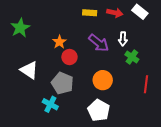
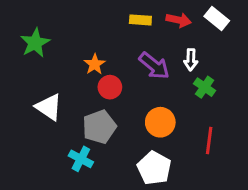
gray pentagon: (62, 83) -> (99, 127), turned 30
red line: (146, 84) -> (209, 141), moved

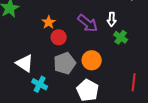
white triangle: (49, 107) -> (25, 63), moved
gray pentagon: (99, 127) -> (65, 63), moved
red line: (209, 141) -> (134, 82), moved

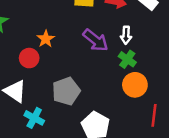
red circle: (59, 37) -> (29, 58), moved
green cross: (121, 37) -> (127, 59), moved
orange circle: (92, 60) -> (135, 85), moved

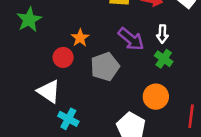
orange circle: (135, 85) -> (156, 97), moved
gray pentagon: (66, 91) -> (105, 67), moved

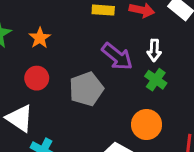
orange star: (80, 38) -> (40, 38), moved

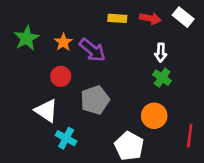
purple arrow: (117, 56) -> (92, 50), moved
gray pentagon: (86, 89) -> (95, 100), moved

